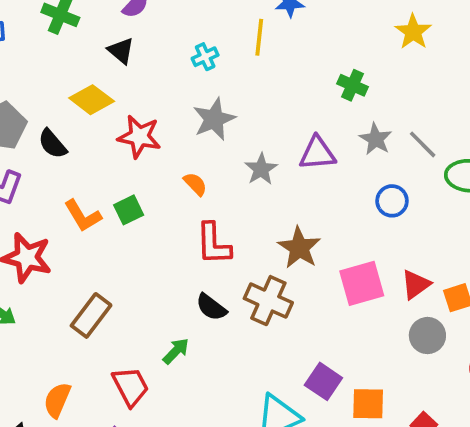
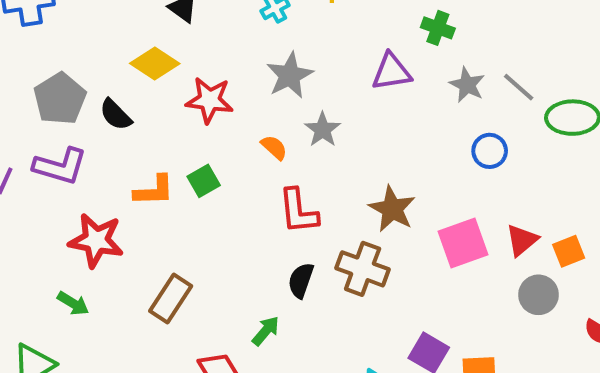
purple triangle: (317, 153) -> (391, 72), moved
gray star: (261, 169) -> (323, 130), moved
orange L-shape: (83, 216) -> (154, 191), turned -57
black semicircle: (211, 307) -> (301, 280), turned 76

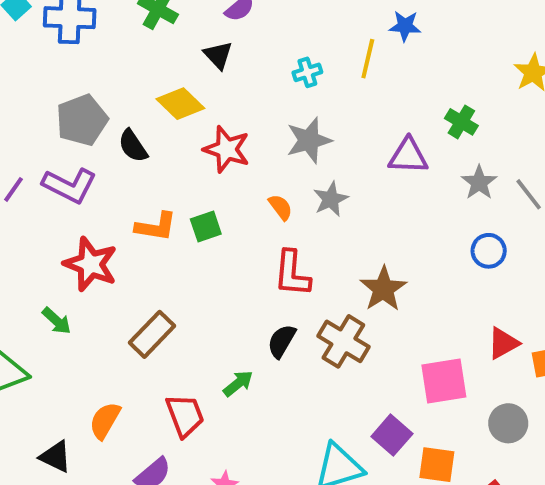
pink square: (463, 243) -> (444, 381), moved
gray circle: (539, 295) -> (508, 423), moved

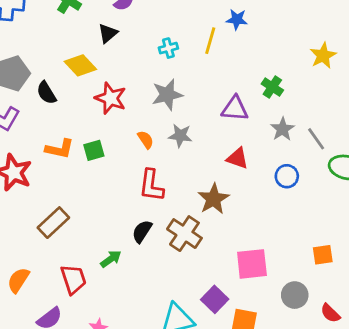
black triangle: (218, 55) -> (108, 33), turned 30
gray star: (331, 199) -> (180, 136), turned 30
red triangle: (503, 343) -> (237, 158), moved, turned 45

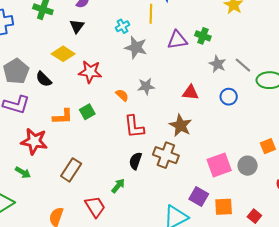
gray star: (167, 95) -> (136, 47), moved, turned -30
purple triangle: (235, 109) -> (177, 40), moved
gray circle: (295, 295) -> (248, 166), moved

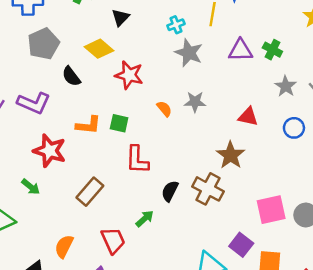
gray pentagon: (16, 71) -> (43, 44), moved
green square: (87, 112) -> (119, 123), turned 35
red L-shape: (134, 127) -> (137, 160), moved

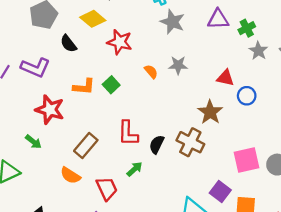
green cross: (272, 50) -> (247, 28), moved, turned 35
green square: (119, 123) -> (111, 85), turned 35
blue circle: (294, 128) -> (247, 96), moved
red L-shape: (137, 160) -> (128, 133), moved
orange semicircle: (64, 246) -> (70, 175), moved, turned -84

